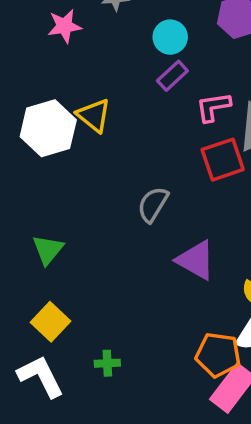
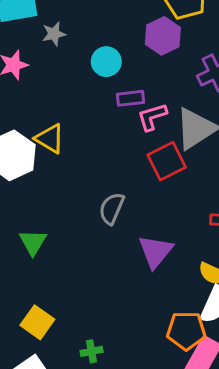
purple rectangle: (172, 76) -> (131, 98), moved, turned 44
green triangle: (48, 250) -> (33, 242), moved
purple triangle: (196, 260) -> (156, 251), turned 48

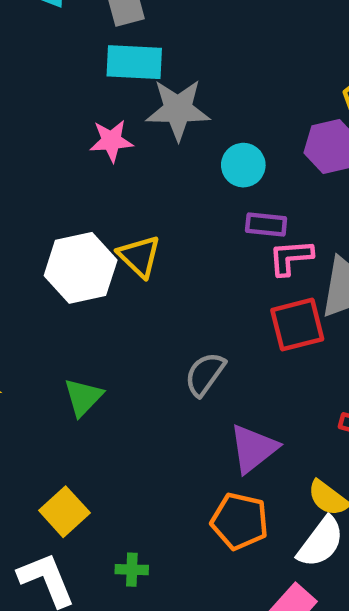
gray star: (54, 34) -> (178, 110), size x1.8
orange pentagon: (186, 331) -> (240, 521), moved

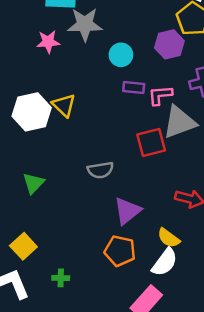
pink L-shape: (291, 257) -> (160, 95), moved
gray semicircle: (205, 374) -> (100, 170), turned -135

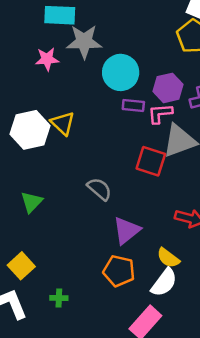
purple hexagon: (169, 44) -> (168, 88), moved
cyan circle: (121, 55) -> (121, 72), size x1.5
red square: (151, 142) -> (151, 161), turned 32
gray semicircle: (100, 170) -> (99, 189), turned -130

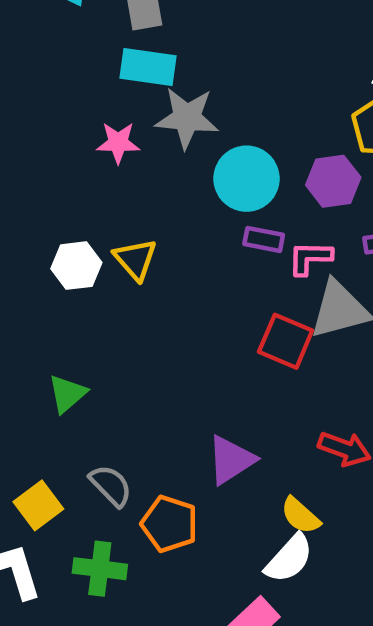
purple hexagon: (168, 88) -> (333, 181), moved
white hexagon: (30, 130) -> (76, 266), size x0.7
gray semicircle: (99, 189) -> (111, 486), moved
orange pentagon: (119, 271) -> (169, 524), moved
green cross: (59, 298) -> (100, 569), size x1.6

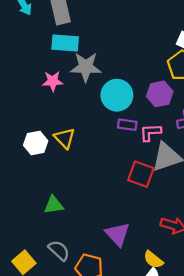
green triangle: (67, 394) -> (54, 205), moved, turned 36
purple triangle: (231, 460) -> (118, 234), turned -36

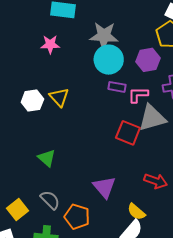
gray star: (86, 67) -> (104, 36), moved
green triangle: (54, 205) -> (47, 158), turned 48

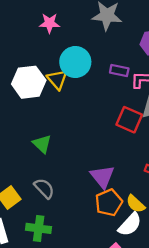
cyan circle: (109, 60) -> (75, 62), moved
white hexagon: (32, 101) -> (29, 82), size x1.4
orange pentagon: (77, 217) -> (109, 203), moved, turned 30

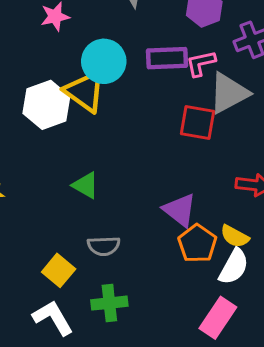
purple rectangle: (119, 70) -> (167, 58), size x1.5
yellow triangle: (57, 79) -> (85, 91), size x1.4
gray semicircle: (44, 188) -> (104, 246), turned 145

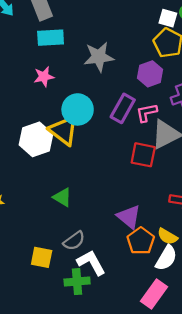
purple rectangle: (167, 58) -> (123, 108), turned -60
gray semicircle: (104, 246) -> (74, 241), turned -35
yellow square: (59, 270) -> (42, 257), turned -30
white L-shape: (53, 318) -> (91, 263), moved

